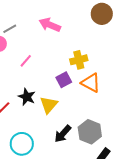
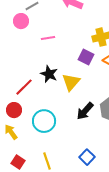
pink line: (26, 61) -> (48, 38), turned 40
purple square: (64, 80) -> (86, 57), turned -35

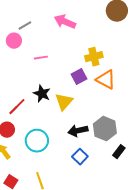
purple square: (86, 57) -> (79, 77), turned 35
black arrow: (85, 111) -> (78, 131), turned 36
blue square: (87, 157) -> (80, 157), moved

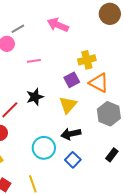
black star: (42, 94) -> (35, 97), turned 30
yellow triangle: (64, 102) -> (68, 105), moved
gray hexagon: (105, 129) -> (109, 114), moved
cyan circle: (37, 141) -> (44, 148), moved

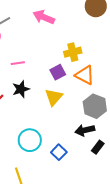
pink line: (34, 61) -> (18, 63), moved
black arrow: (71, 134) -> (85, 130), moved

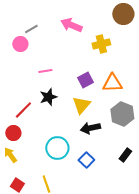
yellow cross: (73, 52) -> (101, 44), moved
orange triangle: (85, 75) -> (112, 83), turned -30
black arrow: (85, 130) -> (90, 128), moved

